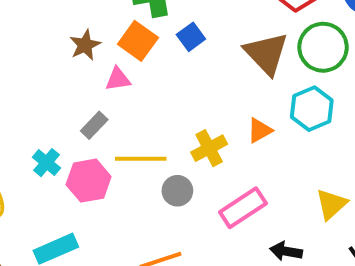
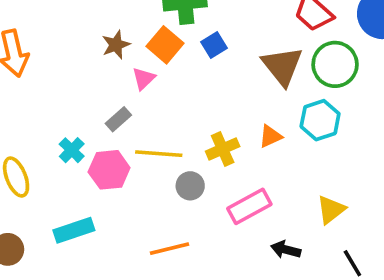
pink triangle: (118, 79) -> (144, 79), turned -40

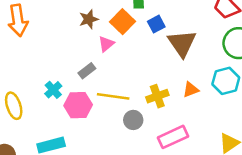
brown triangle: (282, 66) -> (182, 43), moved

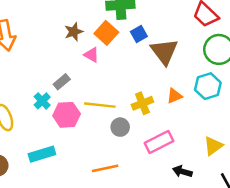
pink triangle: (106, 44) -> (91, 55), turned -49
gray rectangle: (87, 71) -> (62, 82), moved

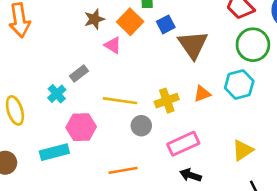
pink hexagon: (67, 115) -> (81, 127), moved
black arrow: (182, 171) -> (191, 175), moved

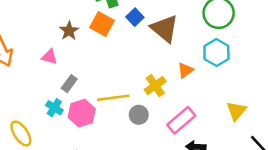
pink triangle: (113, 45) -> (50, 57), moved
pink hexagon: (81, 127) -> (82, 113), moved

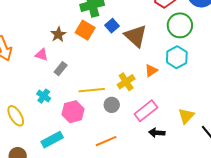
gray rectangle: (69, 84) -> (61, 69), moved
yellow triangle: (236, 111) -> (186, 116), moved
pink hexagon: (82, 113) -> (73, 112), moved

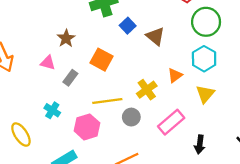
orange square: (85, 30) -> (102, 60), moved
brown triangle: (136, 36) -> (155, 36), size x0.7
yellow triangle: (186, 116) -> (205, 94), moved
black arrow: (157, 133) -> (200, 144), moved, turned -84

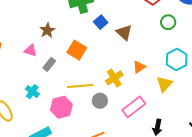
green circle: (206, 22) -> (168, 22), size x0.6
cyan hexagon: (204, 59) -> (177, 60), moved

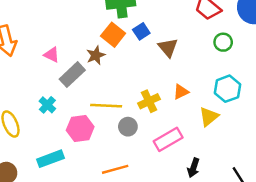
brown star: (47, 30) -> (96, 55), moved
orange square: (77, 50) -> (113, 35), moved
gray rectangle: (49, 64) -> (72, 75), size x1.5

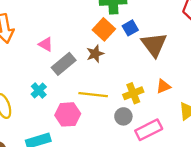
brown triangle: (168, 48) -> (154, 45), size x1.4
brown star: (96, 55) -> (95, 54), moved
gray circle: (128, 127) -> (123, 116), moved

